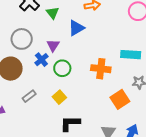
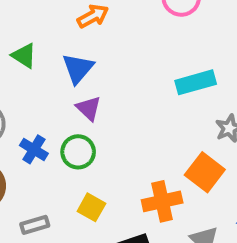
purple triangle: (53, 45) -> (89, 108), moved
orange cross: (101, 69) -> (162, 201), moved
gray rectangle: (29, 96) -> (35, 225), turned 40

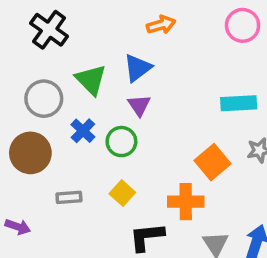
green triangle: (24, 56) -> (91, 80), moved, size x1.4
orange square: (205, 172) -> (213, 162), moved

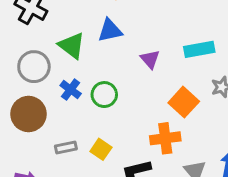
blue triangle: (138, 68) -> (110, 30), turned 32
purple triangle: (139, 105) -> (150, 59), moved
yellow square: (122, 193) -> (101, 149), moved

